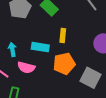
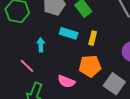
cyan rectangle: (40, 47) -> (69, 33), moved
pink semicircle: (26, 67) -> (66, 81), moved

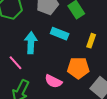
yellow rectangle: (93, 38) -> (91, 41), moved
cyan arrow: (41, 45) -> (31, 43), size x1.5

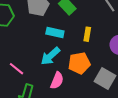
cyan arrow: (31, 43) -> (50, 56), moved, turned -125
pink semicircle: (53, 81) -> (57, 81), turned -84

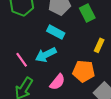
cyan rectangle: (55, 33) -> (56, 32), moved
cyan arrow: (50, 56) -> (46, 55), moved

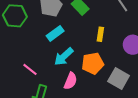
cyan rectangle: (56, 32) -> (55, 33), turned -48
cyan arrow: (46, 55) -> (64, 57), moved

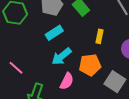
pink line: (30, 69) -> (16, 68), moved

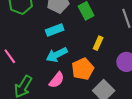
orange pentagon: (90, 65) -> (83, 69), turned -30

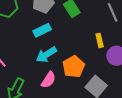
yellow rectangle: (98, 43) -> (100, 40), moved, turned -32

